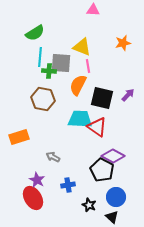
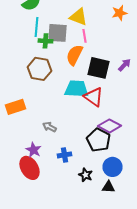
black triangle: (112, 217) -> (108, 187), turned -40

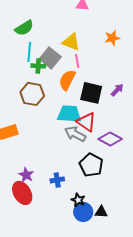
gray square: (58, 33) -> (50, 58), turned 35
purple diamond: (110, 126) -> (110, 139), moved
gray arrow: (50, 127) -> (75, 134), moved, size x1.5
blue circle: (112, 167) -> (83, 212), moved

